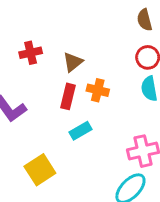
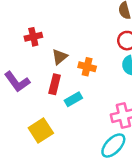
brown triangle: (73, 62) -> (60, 57), moved
red rectangle: (68, 96) -> (55, 84), moved

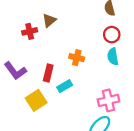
brown triangle: (60, 57) -> (49, 20), moved
yellow square: (41, 131) -> (36, 100), moved

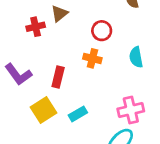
red circle: (112, 35) -> (102, 31), moved
cyan rectangle: (65, 86) -> (78, 114), moved

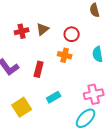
brown triangle: (59, 13) -> (43, 29), moved
yellow square: (44, 110) -> (22, 107), moved

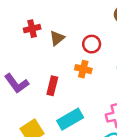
red cross: (22, 31) -> (32, 29), moved
cyan rectangle: (54, 97) -> (70, 119), size x1.5

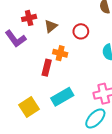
orange cross: (83, 69) -> (60, 53), moved
purple L-shape: (17, 83) -> (16, 39), moved

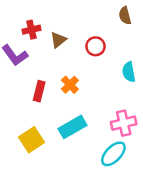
orange cross: (60, 53) -> (70, 85), moved, turned 32
red rectangle: (47, 68) -> (39, 91), moved

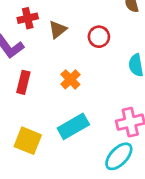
red rectangle: (39, 91) -> (23, 82), moved
yellow square: (31, 140) -> (28, 141), turned -35

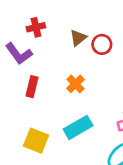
brown triangle: (58, 30) -> (78, 38), moved

